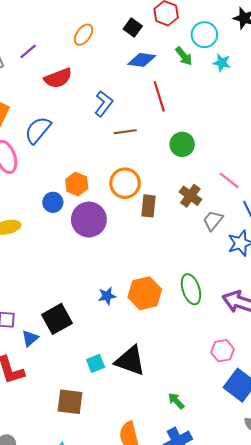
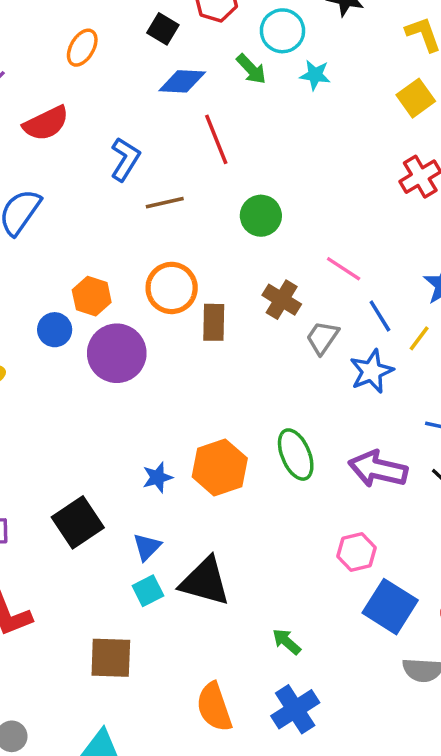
blue triangle: (30, 338) -> (147, 547), moved

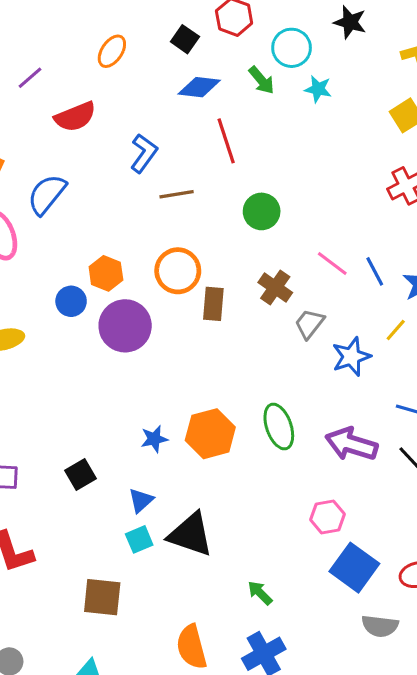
blue line: (380, 316) -> (375, 271), moved
black square: (78, 522) -> (81, 474), size x0.7

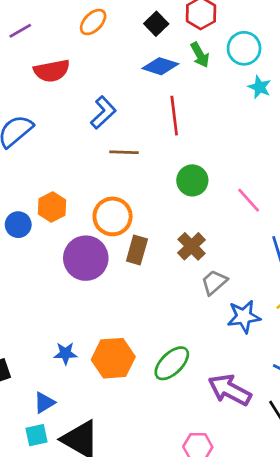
green arrow: (261, 80) -> (200, 55), moved
pink line: (332, 264) -> (249, 200), moved
purple circle: (125, 326) -> (86, 258), moved
green ellipse: (279, 427) -> (172, 363), turned 54

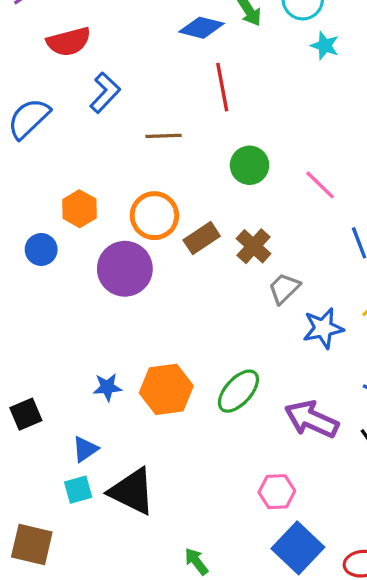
blue L-shape: (103, 113) -> (105, 93), moved
blue circle: (18, 225) -> (41, 249), moved
brown rectangle: (137, 250) -> (202, 238), moved, turned 44

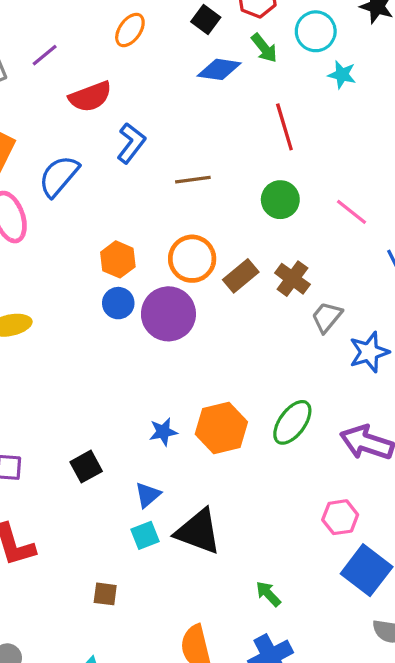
red line: (222, 87) -> (284, 127), moved
blue circle: (41, 249) -> (118, 303), moved
brown square: (32, 545) -> (105, 594), size x0.6

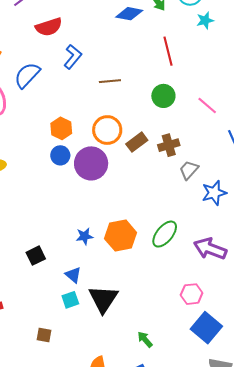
cyan star: (342, 75) -> (205, 20), turned -30
brown cross: (292, 279) -> (169, 145), turned 35
blue triangle: (148, 495) -> (73, 275), turned -42
black triangle: (198, 532) -> (103, 299), turned 40

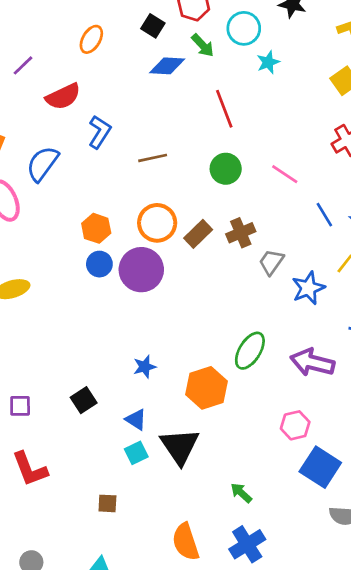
orange hexagon: (121, 236) -> (207, 388), moved

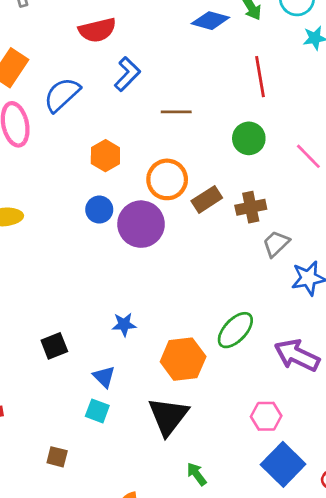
orange hexagon: (96, 228) -> (105, 156), moved
black triangle: (180, 446) -> (168, 416), moved
cyan square: (136, 453) -> (97, 411), turned 35

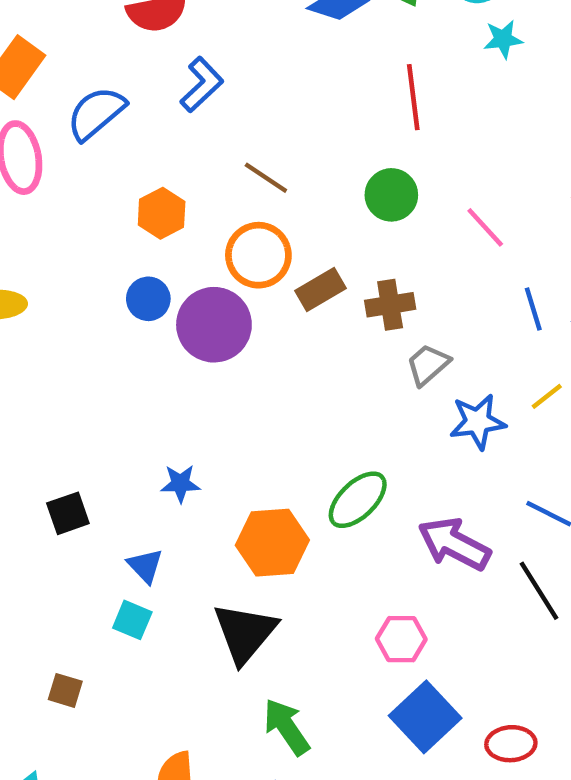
brown line: (176, 112) -> (266, 178), moved, turned 32
green arrow: (197, 474) -> (287, 727), size x1.5

